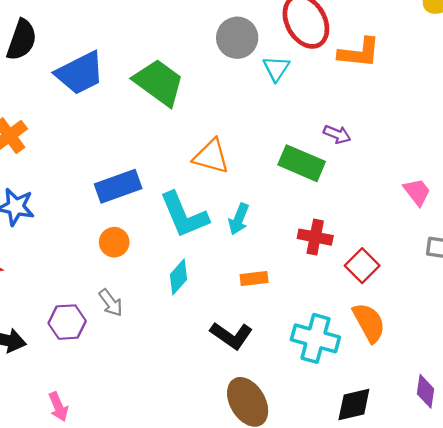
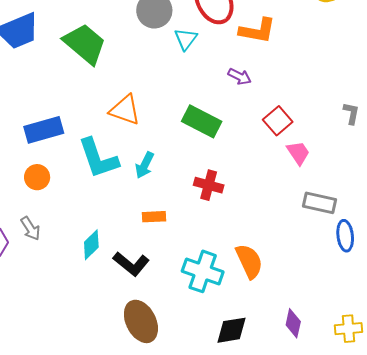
purple arrow: (337, 134) -> (240, 76), moved
red square: (362, 266) -> (278, 121), moved
cyan diamond: (178, 277) -> (91, 245), moved

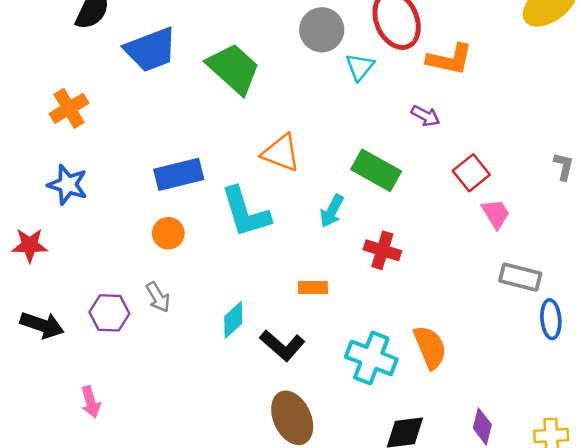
cyan arrow: (145, 165) -> (332, 211), moved

